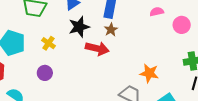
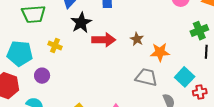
brown star: (111, 30) -> (137, 39), moved
purple circle: (45, 73) -> (42, 76), moved

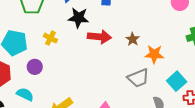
black star: (81, 23) -> (78, 18), turned 30
gray trapezoid: (146, 77) -> (138, 78), turned 140

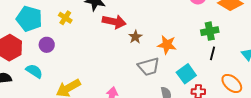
brown star: (133, 39) -> (135, 37), moved

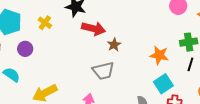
orange star: (167, 45) -> (159, 55), moved
gray trapezoid: (149, 67) -> (103, 71), moved

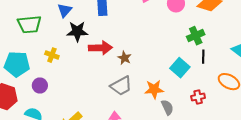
orange star: (159, 55) -> (154, 89), moved
cyan square: (163, 84) -> (180, 68), moved

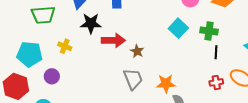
green cross: (196, 36) -> (209, 31), turned 30
cyan square: (180, 68) -> (178, 28), moved
gray trapezoid: (121, 86) -> (133, 79), turned -85
red cross: (198, 97) -> (216, 82), moved

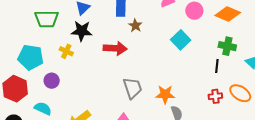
black star: (91, 23) -> (82, 31), moved
green cross: (209, 31) -> (227, 46), moved
brown star: (137, 51) -> (135, 26), moved

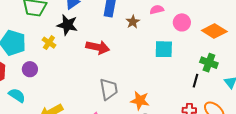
brown star: (135, 26) -> (133, 22), moved
cyan square: (181, 40) -> (164, 49), turned 36

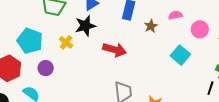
black star: (67, 25) -> (85, 26), turned -30
cyan square: (164, 49) -> (180, 55), turned 36

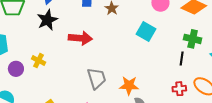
yellow cross: (66, 42) -> (39, 61), moved

